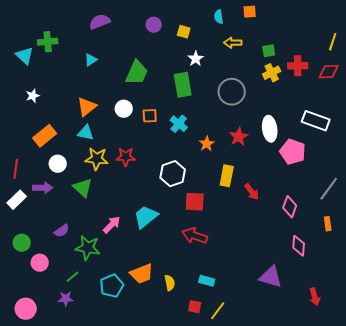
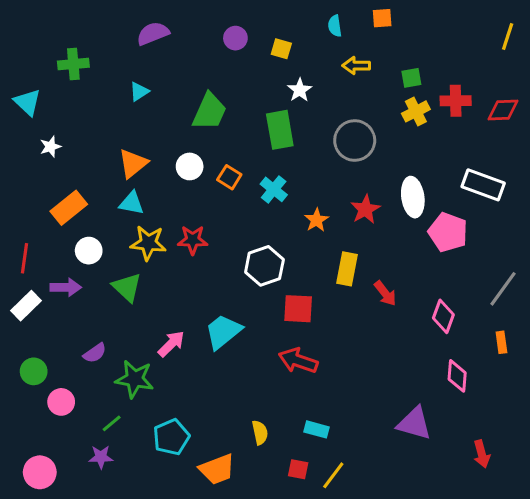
yellow line: (333, 42) -> (508, 37), moved
cyan triangle: (25, 56) -> (28, 102), moved
orange square: (150, 116) -> (229, 177), turned 35
orange trapezoid: (142, 274) -> (217, 469), moved

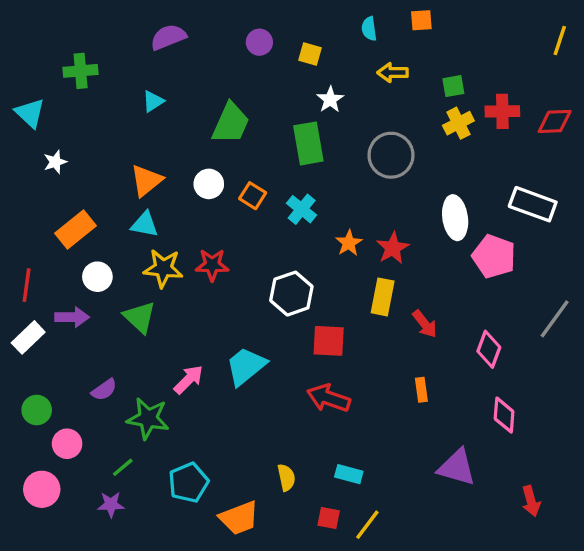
red star: (365, 209) -> (393, 248), moved
orange rectangle: (501, 342) -> (421, 390), moved
pink circle: (40, 472) -> (42, 489), moved

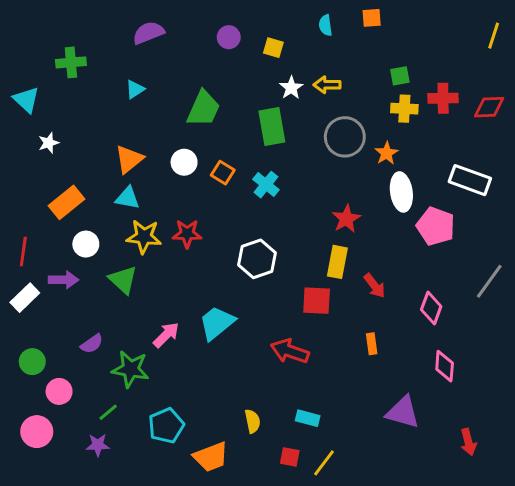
yellow arrow: (393, 73) -> (327, 85), moved
yellow cross: (458, 123) -> (404, 109), turned 30
orange star: (349, 243) -> (386, 153), moved
red square: (329, 341) -> (317, 301), moved

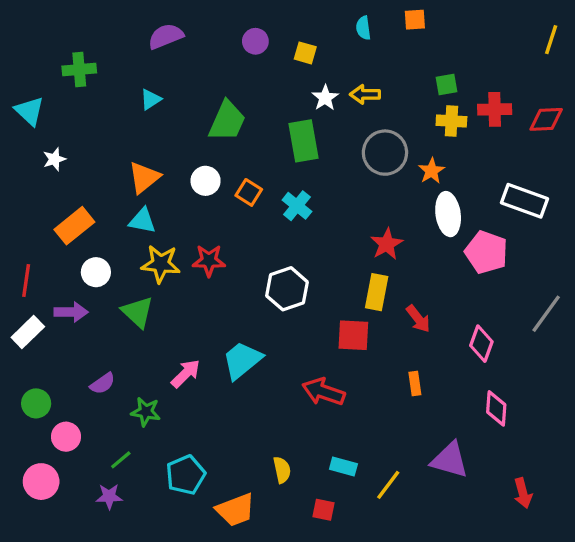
green star: (131, 369) -> (146, 412), size x0.7
yellow line: (324, 463) -> (388, 485), moved

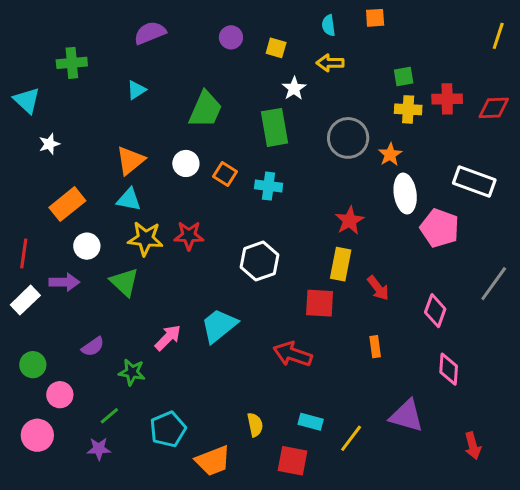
yellow arrow: (365, 94) -> (330, 63), moved
cyan cross: (297, 206) -> (269, 186), turned -32
red square: (324, 510) -> (293, 461), size x1.5

